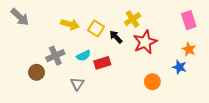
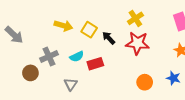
gray arrow: (20, 17) -> (14, 35), moved
yellow cross: (133, 19) -> (135, 18), moved
red star: (145, 42) -> (137, 43), turned 30
blue star: (179, 67) -> (173, 78), moved

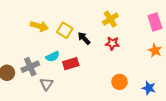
red star: (137, 43) -> (112, 43), size x0.6
gray cross: (49, 56) -> (30, 67), moved
blue star: (173, 78) -> (149, 88), moved

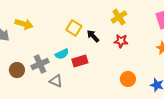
yellow arrow: (39, 26) -> (24, 24), moved
gray triangle: (46, 84) -> (56, 81), turned -40

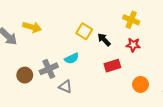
yellow cross: (119, 17) -> (131, 20), turned -35
red rectangle: (80, 61) -> (112, 66), moved

